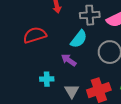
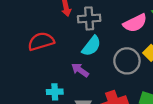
gray cross: (90, 15) -> (89, 18), moved

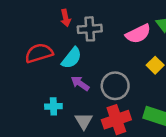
cyan semicircle: (91, 46) -> (72, 58), moved
gray circle: (127, 61) -> (115, 86), moved

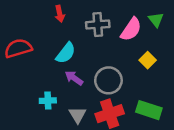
gray cross: (90, 29) -> (98, 25), moved
pink semicircle: (138, 34) -> (131, 29), turned -30
red semicircle: (39, 53) -> (18, 48), moved

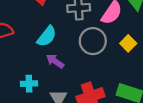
gray circle: (108, 80) -> (93, 41), moved

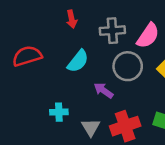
purple arrow: (55, 61) -> (103, 90), moved

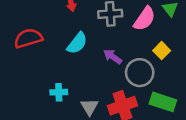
gray circle: (128, 66) -> (140, 73), moved
purple arrow: (103, 90) -> (113, 57), moved

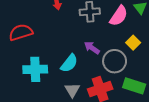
cyan semicircle: (77, 43) -> (69, 63), moved
cyan cross: (59, 92) -> (35, 69), moved, size x1.6

